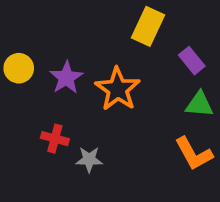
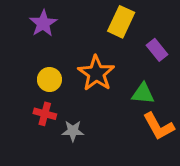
yellow circle: (19, 68) -> (49, 79), moved
purple star: (66, 78) -> (43, 23), moved
green triangle: (199, 104) -> (143, 94), moved

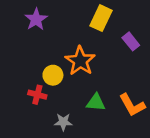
yellow circle: (49, 79) -> (53, 75), moved
green triangle: (143, 94) -> (96, 102), moved
gray star: (73, 131) -> (63, 122), moved

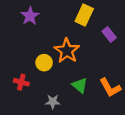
red cross: (37, 95) -> (21, 82), moved
green triangle: (96, 102) -> (80, 85), turned 35

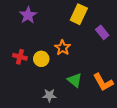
orange star: (67, 51) -> (63, 48), size x0.7
red cross: (21, 82) -> (20, 57), moved

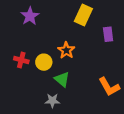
purple rectangle: (102, 32) -> (108, 34), turned 32
green triangle: (75, 80) -> (62, 79), moved

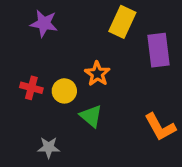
purple star: (30, 16) -> (44, 23), turned -30
purple rectangle: (108, 34) -> (158, 50), size x1.5
gray star: (52, 101) -> (49, 147), moved

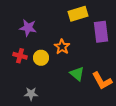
yellow rectangle: (122, 22) -> (78, 14), turned 48
purple star: (44, 23) -> (28, 28), moved
green triangle: (91, 116) -> (77, 74), moved

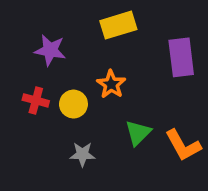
yellow rectangle: (78, 14) -> (118, 25), moved
green triangle: (77, 74) -> (138, 133), turned 35
gray star: (31, 94) -> (82, 154), moved

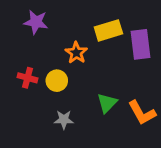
yellow rectangle: (118, 25) -> (108, 30), moved
purple star: (50, 50) -> (36, 22), moved
orange star: (111, 84) -> (76, 53), moved

